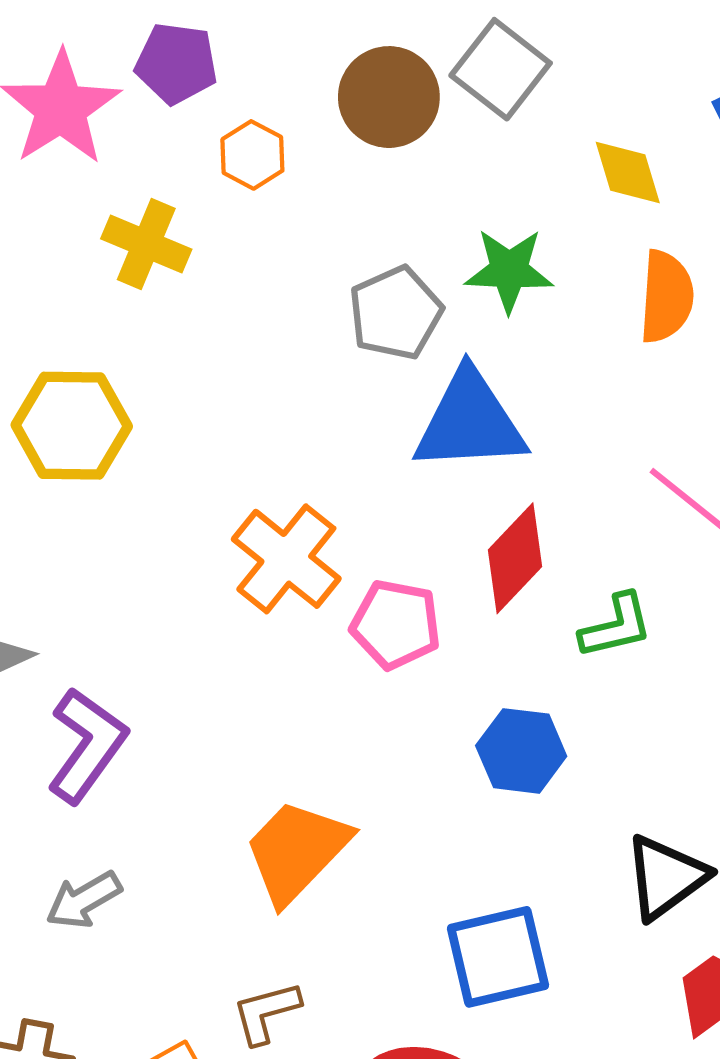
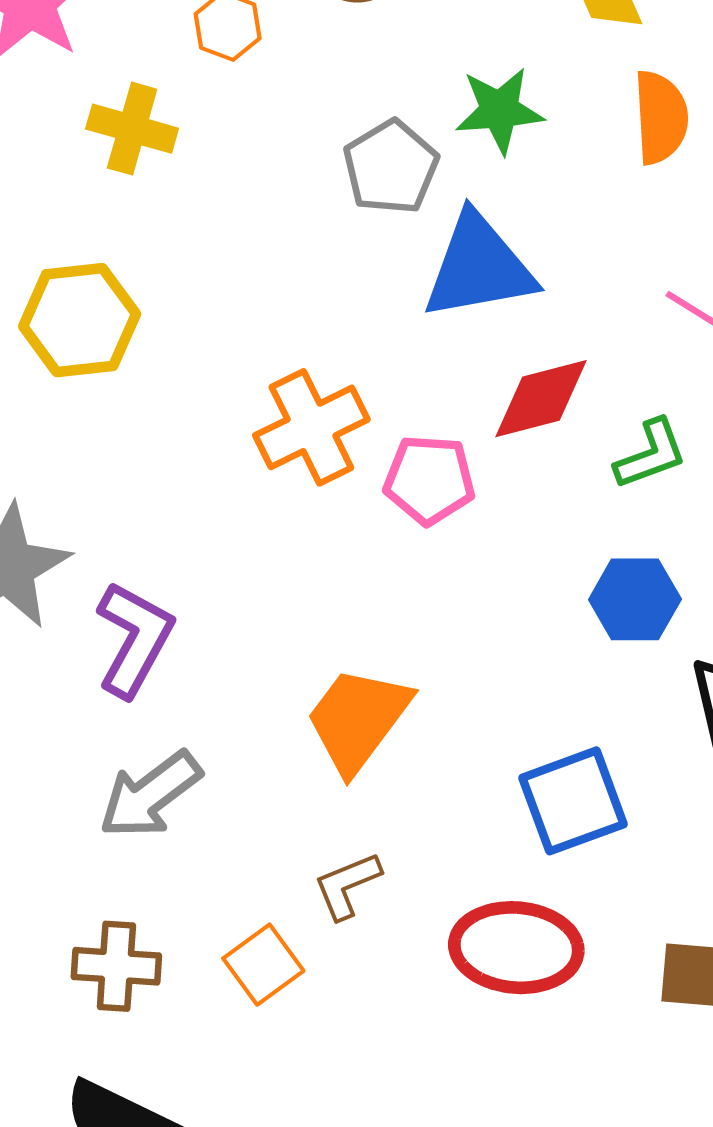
red diamond: (515, 558) -> (541, 399), turned 39
orange cross: (286, 559) -> (311, 427), turned 32
blue hexagon: (521, 751) -> (635, 599), moved
gray arrow: (84, 900) -> (150, 795), size x1.4

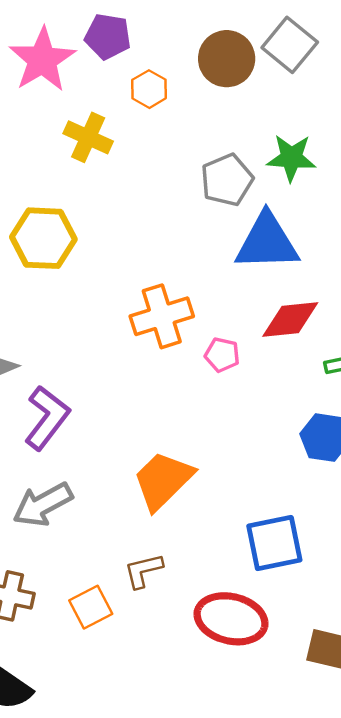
pink pentagon: (429, 480) -> (222, 355), size x0.7

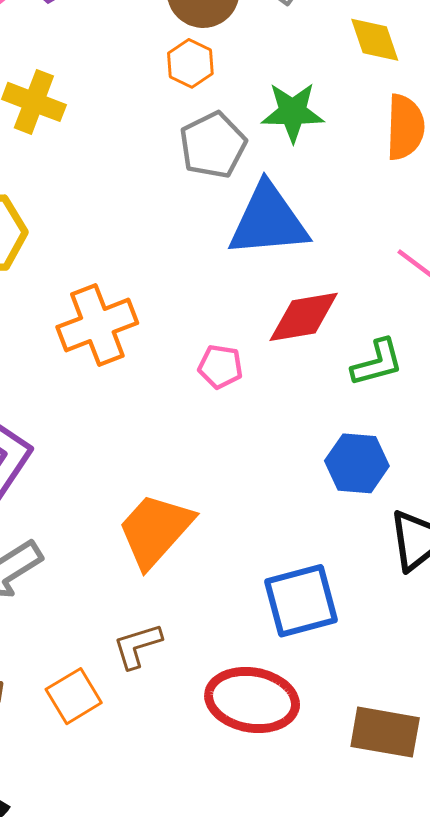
orange hexagon: (149, 89) -> (190, 63), moved
orange cross: (162, 316) -> (97, 325), moved

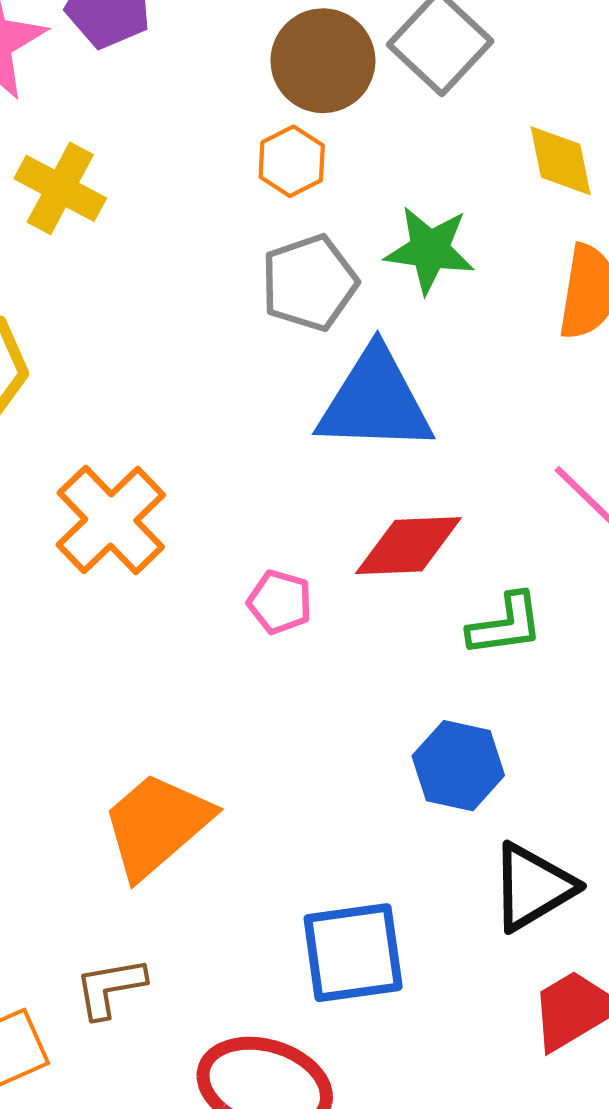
orange cross: (97, 325) -> (111, 520), turned -30

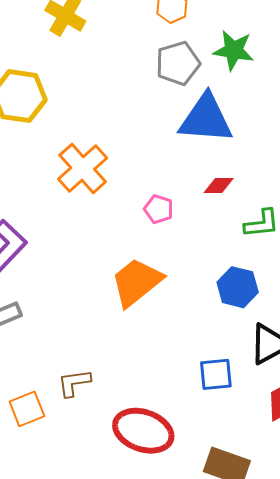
red diamond: (408, 546) -> (219, 186), size x0.6
orange trapezoid: (157, 825) -> (137, 282), moved
blue square: (353, 953) -> (216, 374), moved, size x0.7

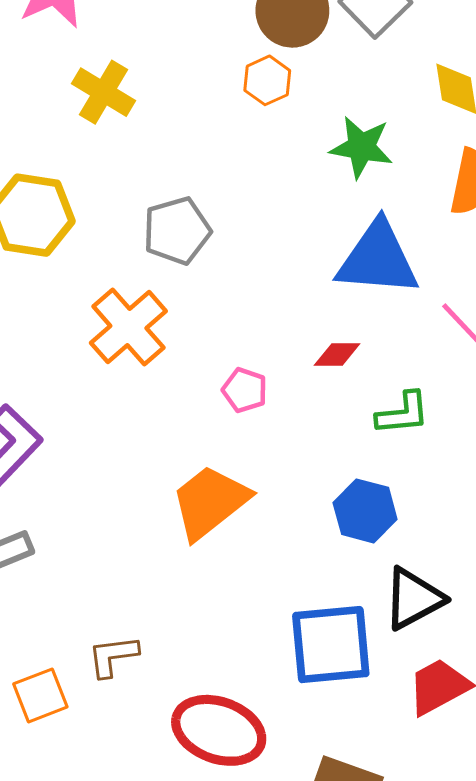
gray pentagon: (178, 63) -> (177, 231), moved
blue triangle: (206, 119) -> (378, 259), moved
blue square: (216, 374) -> (331, 645), size x1.6

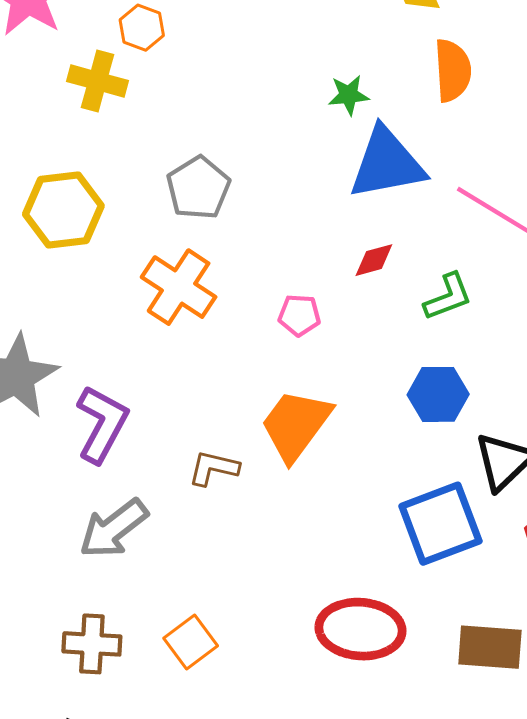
orange hexagon: (267, 80) -> (142, 28), moved
green star: (361, 147) -> (349, 95), moved, size x0.7
brown L-shape: (113, 656) -> (214, 468), moved, turned 36

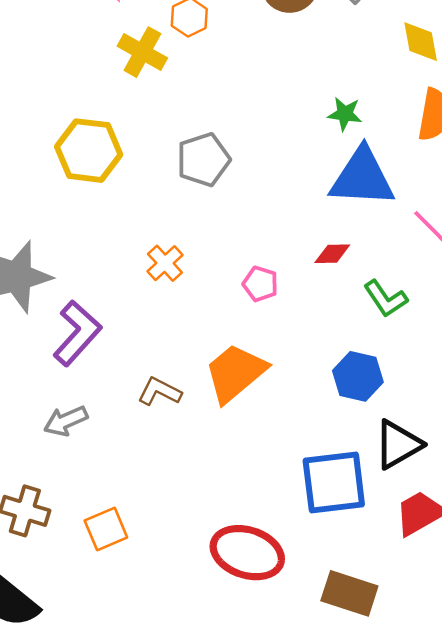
orange cross: (179, 287) -> (165, 263), moved, size x0.6
green L-shape: (448, 297) -> (385, 299), turned 63
gray arrow: (114, 529) -> (66, 421), size x0.7

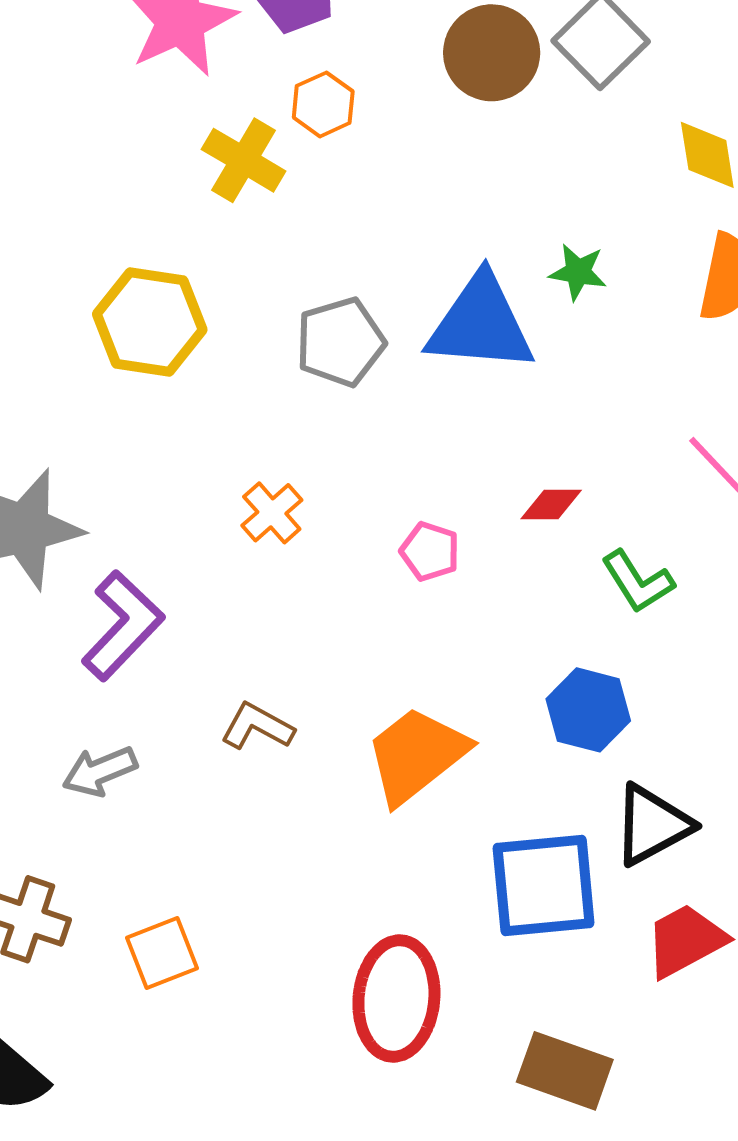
blue triangle: (362, 177) -> (481, 324), moved
orange trapezoid: (235, 373) -> (416, 755), moved
red ellipse: (247, 553) -> (396, 998), turned 76

